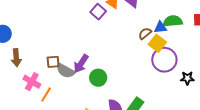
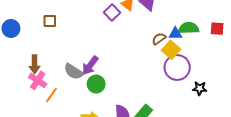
brown arrow: (16, 58) -> (35, 64), moved
brown square: (53, 62) -> (50, 21), moved
green circle: (98, 78) -> (96, 84), moved

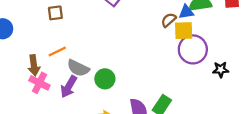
brown square: (50, 21) -> (55, 13), moved
yellow square: (171, 50) -> (184, 31), turned -36
purple arrow: (90, 65) -> (69, 87), moved
orange line: (51, 95) -> (57, 52), moved, turned 35

